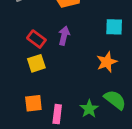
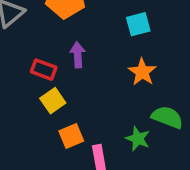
orange square: (33, 103) -> (71, 136), moved

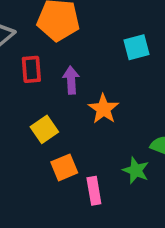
red rectangle: (44, 70) -> (31, 69), moved, turned 65
orange star: (142, 72) -> (103, 109), moved

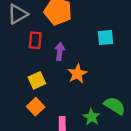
orange square: (64, 167) -> (36, 107), moved, turned -30

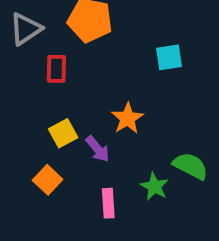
purple arrow: (60, 51) -> (98, 149), moved, turned 138
orange square: (36, 107) -> (48, 180), moved

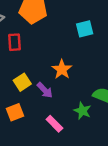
orange square: (48, 180) -> (15, 112), turned 30
pink rectangle: (108, 203) -> (54, 124), turned -36

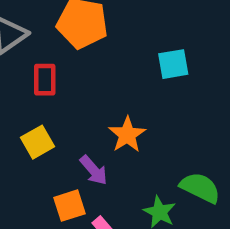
yellow square: (22, 82) -> (38, 142), moved
orange square: (15, 112) -> (69, 206), moved

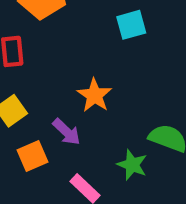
orange square: (69, 206) -> (33, 156), moved

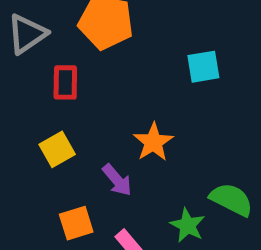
orange square: (33, 156) -> (76, 223), moved

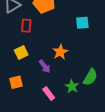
green semicircle: (231, 200) -> (90, 77), turned 90
orange square: (76, 223) -> (16, 82), moved

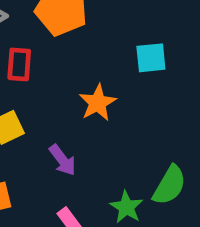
orange star: (60, 52) -> (98, 103), moved

